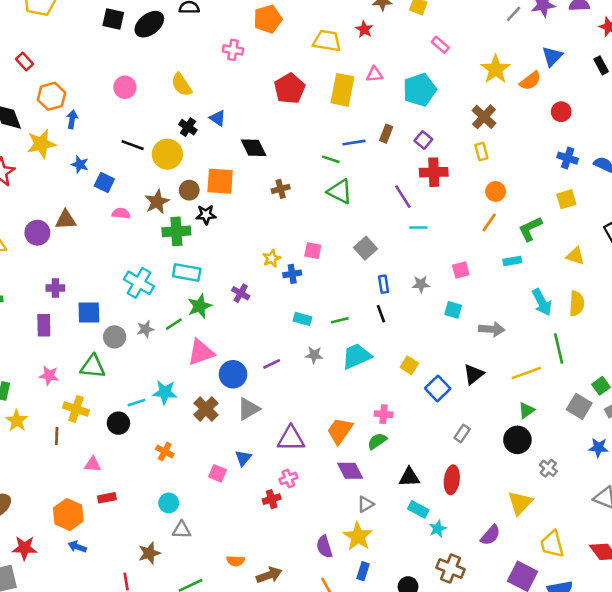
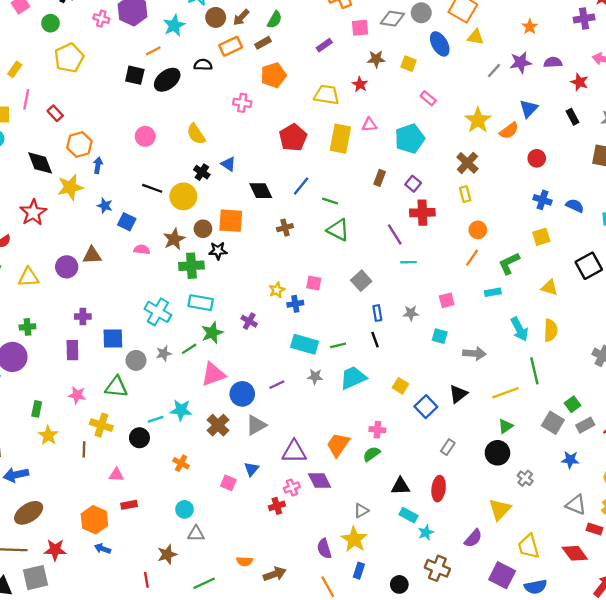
blue line: (354, 143) -> (301, 186), moved, turned -42
cyan rectangle: (302, 319) -> (305, 344), size x1.6
purple diamond: (350, 471) -> (320, 481), moved

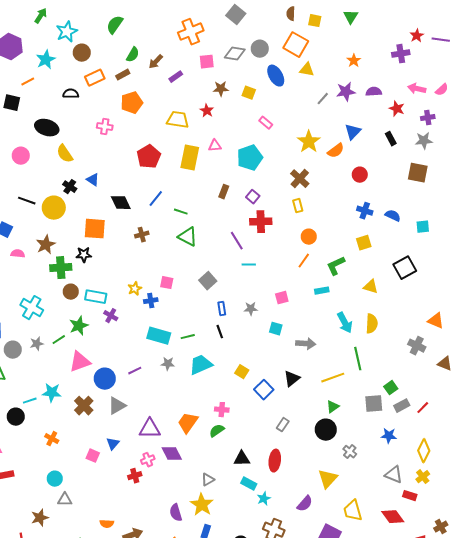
brown arrow: (241, 17) -> (156, 62), moved
black ellipse: (167, 80) -> (47, 128), moved, turned 55
brown circle: (203, 229) -> (71, 292), moved
cyan rectangle: (201, 303) -> (96, 297), moved
gray square: (553, 423) -> (374, 404), turned -36

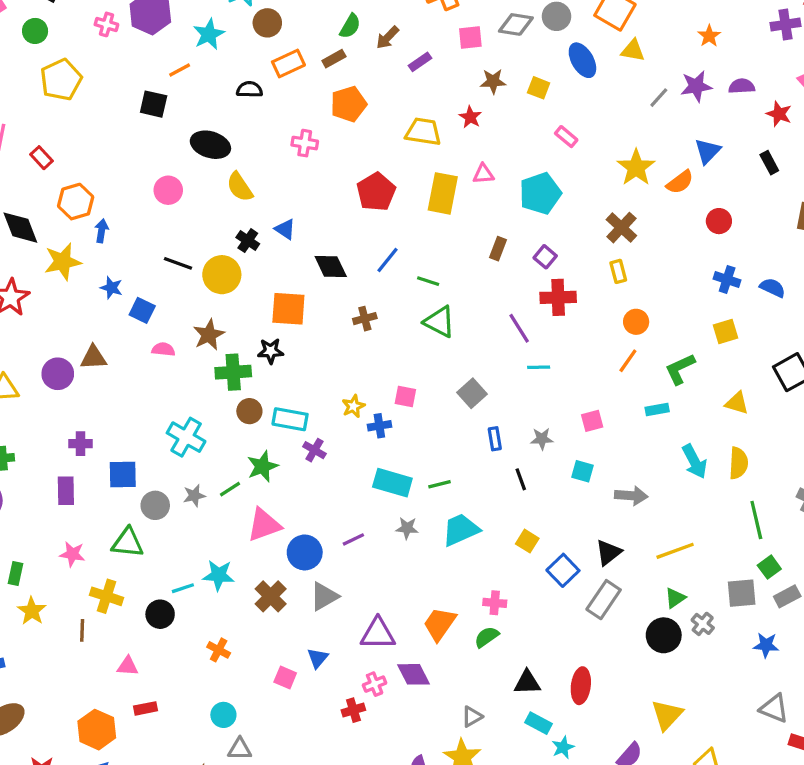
black line: (220, 332) -> (521, 479), moved
green line: (358, 359) -> (756, 520), moved
gray rectangle: (283, 425) -> (604, 600), moved, size x1.6
gray cross: (350, 452) -> (703, 624), moved

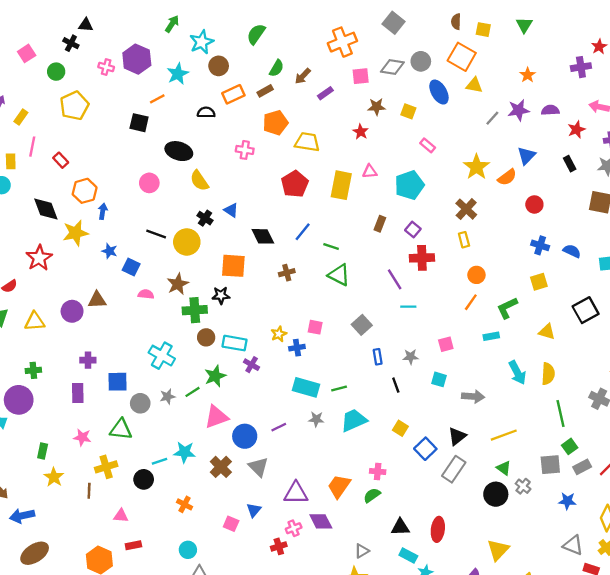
red star: (779, 114) -> (576, 130), turned 30
yellow trapezoid: (423, 132) -> (307, 142), moved
yellow cross: (106, 596) -> (106, 467), turned -35
gray triangle: (324, 596) -> (258, 467), turned -45
green triangle: (675, 598) -> (504, 468), turned -49

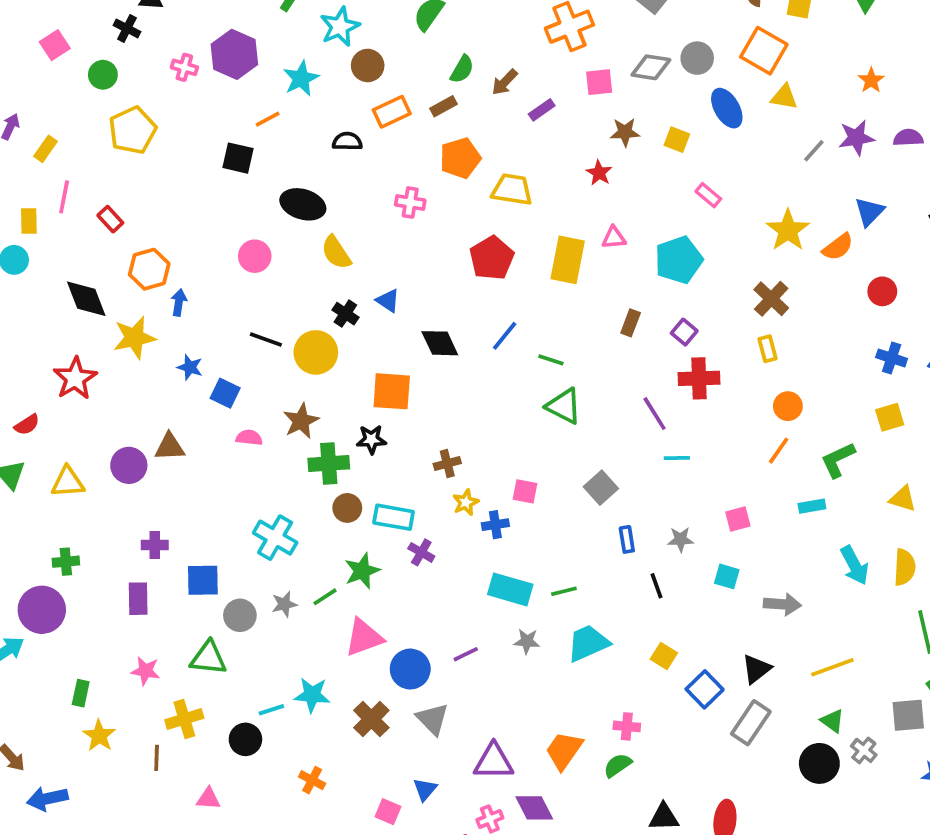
brown cross: (287, 273) -> (447, 464), moved

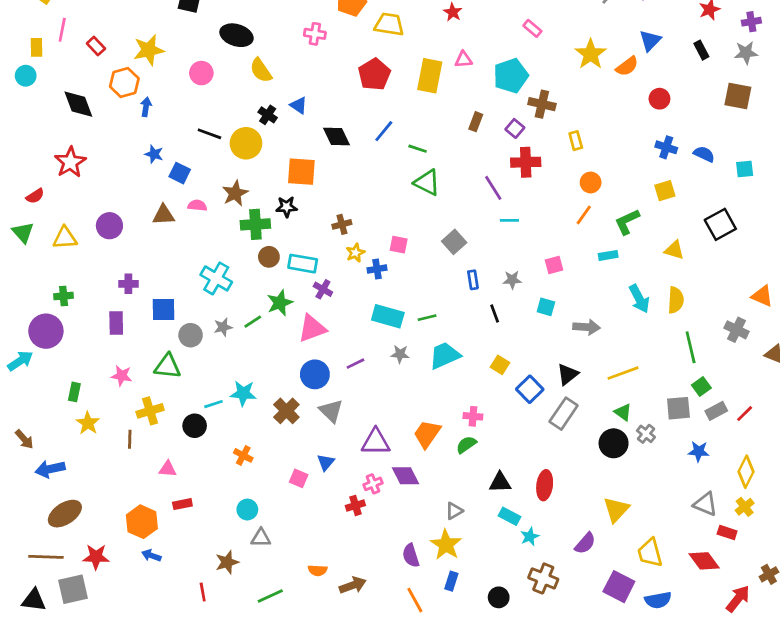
brown cross: (771, 299) -> (542, 104), moved, turned -30
yellow star: (134, 338) -> (149, 50), moved
brown triangle: (170, 447) -> (164, 215), moved
pink triangle: (364, 638) -> (312, 328), moved

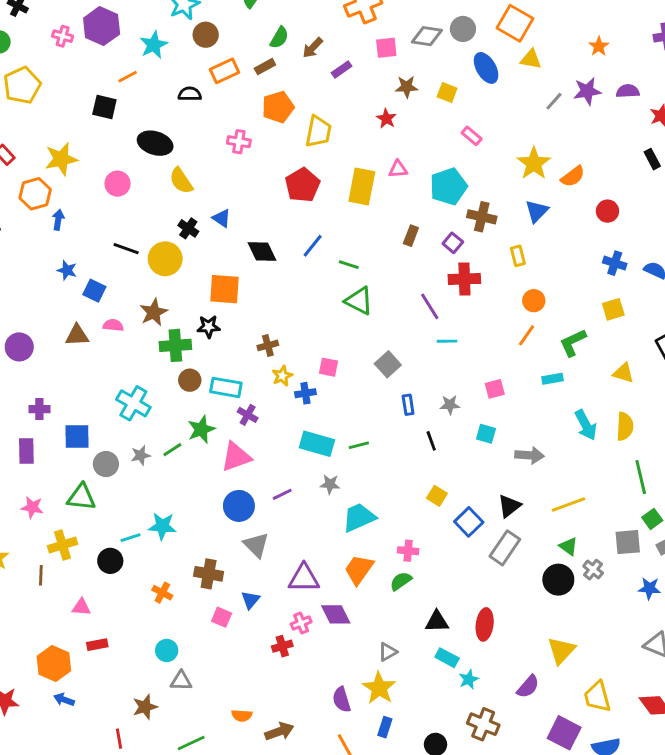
yellow trapezoid: (389, 24) -> (318, 132), turned 92
blue triangle: (650, 41) -> (537, 211), moved
cyan trapezoid: (445, 355) -> (359, 517), moved
brown cross: (286, 411) -> (209, 574), moved, turned -35

